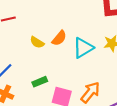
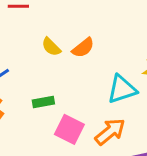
cyan triangle: (83, 48) -> (122, 89), moved

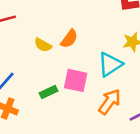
pink square: (69, 129) -> (76, 80), moved

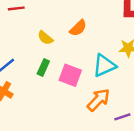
orange semicircle: (69, 39) -> (78, 28), moved
green rectangle: (49, 92) -> (43, 67), moved, turned -49

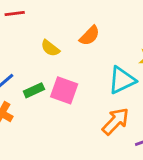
green rectangle: (43, 67) -> (34, 90), moved, turned 42
pink square: (70, 75) -> (64, 90), moved

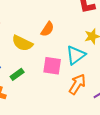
yellow semicircle: (50, 48) -> (22, 43), size x1.5
pink square: (64, 90) -> (52, 66), moved

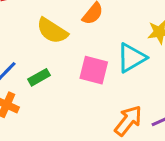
orange arrow: (77, 84) -> (128, 121), moved

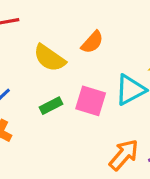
green rectangle: (39, 77) -> (51, 106), moved

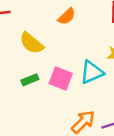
orange semicircle: (92, 42) -> (67, 16), moved

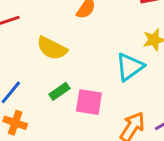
pink square: (61, 78) -> (89, 102), moved

